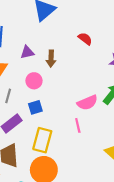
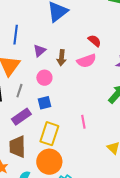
purple triangle: (27, 52) -> (40, 51), turned -32
pink semicircle: (87, 103) -> (87, 61), moved

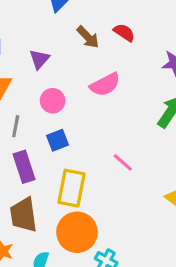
brown arrow: (62, 58) -> (88, 37), moved, turned -42
pink semicircle: (87, 61) -> (105, 85), moved
purple rectangle: (21, 117) -> (24, 167), turned -66
pink line: (83, 122) -> (123, 162), turned -32

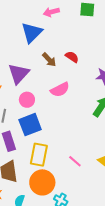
purple triangle: (39, 59) -> (19, 74), size x1.6
blue square: (57, 140) -> (30, 125), size x1.6
pink line: (123, 162) -> (75, 161), moved

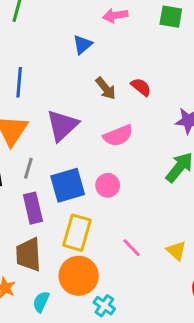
blue triangle: (32, 33) -> (82, 44), size x0.6
purple triangle: (19, 74) -> (62, 125), moved
pink circle: (27, 100) -> (108, 185), moved

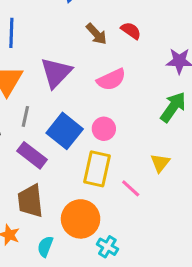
blue square: (68, 185) -> (65, 131), turned -32
purple rectangle: (33, 208) -> (32, 155), turned -36
yellow rectangle: (77, 233) -> (97, 169), moved
yellow triangle: (176, 251) -> (160, 163), moved, turned 30

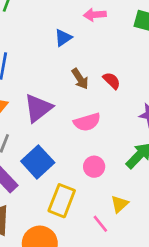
pink circle: (104, 129) -> (94, 167), moved
pink line: (131, 188) -> (100, 224), moved

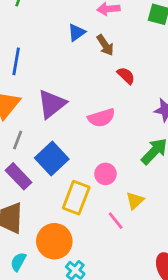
brown arrow: (80, 79) -> (105, 45), moved
pink circle: (94, 167) -> (105, 174), moved

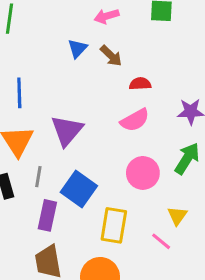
red semicircle: (126, 76) -> (140, 84), turned -36
pink semicircle: (101, 118) -> (135, 120), moved
pink circle: (105, 174) -> (143, 173), moved, size x1.4
purple rectangle: (19, 176) -> (47, 215), turned 68

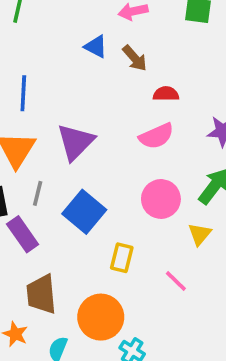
blue triangle: (77, 48) -> (96, 47), turned -50
purple rectangle: (47, 215) -> (23, 234), moved, turned -52
yellow triangle: (177, 216) -> (200, 234), moved
yellow rectangle: (114, 225) -> (122, 258), size x0.7

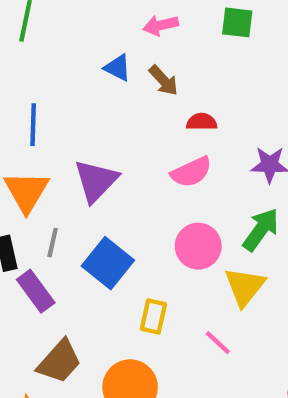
yellow triangle: (200, 234) -> (245, 287), size x1.5
brown trapezoid: (41, 294) -> (59, 362), turned -132

